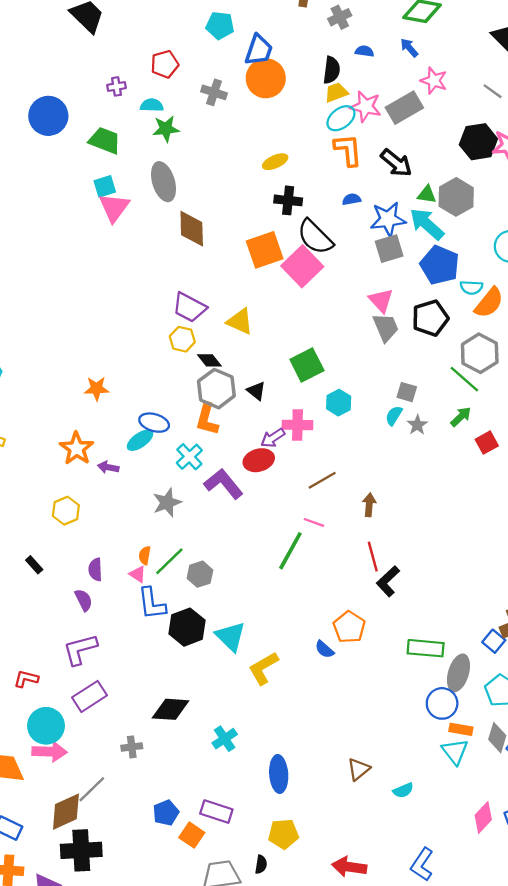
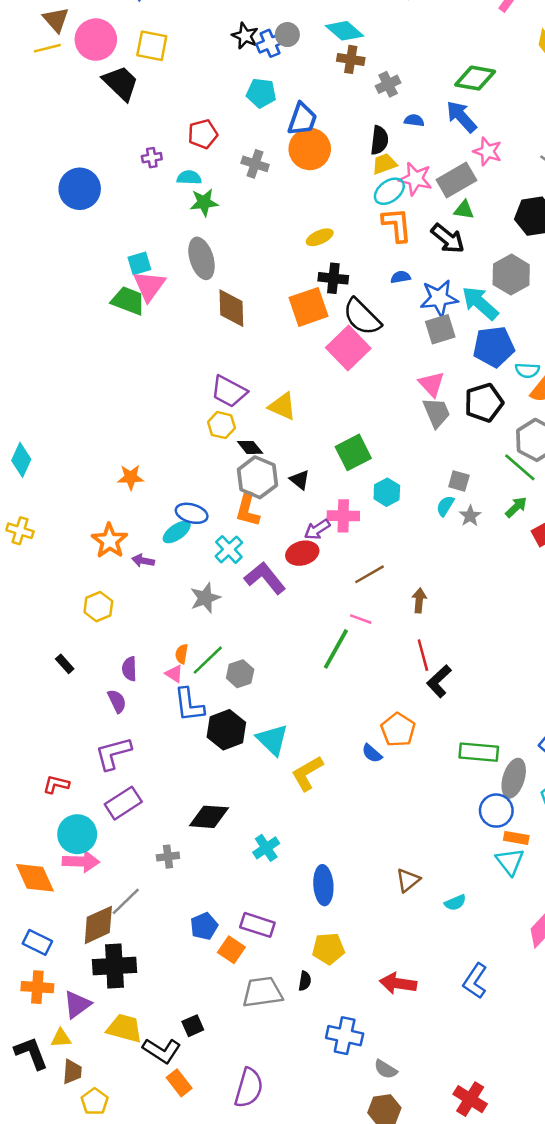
blue arrow: (409, 48) -> (461, 117), size x1.6
green trapezoid: (105, 141) -> (128, 301), moved
green triangle: (427, 195) -> (464, 210), moved
orange square: (265, 250) -> (308, 307), moved
blue pentagon: (440, 265) -> (494, 347), turned -30

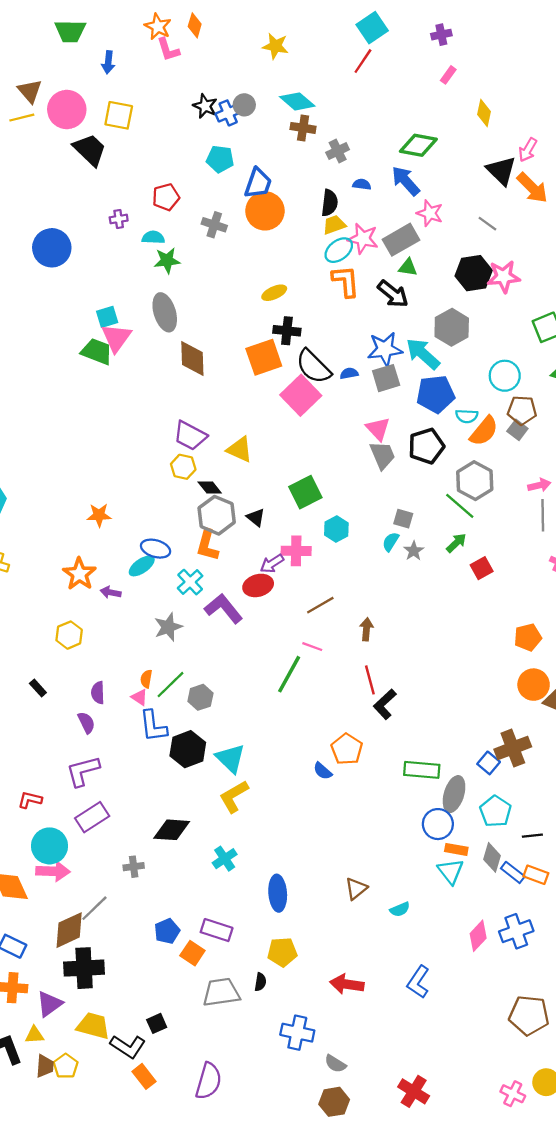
blue semicircle: (401, 277) -> (349, 373), moved
yellow L-shape: (307, 773) -> (234, 796), moved
yellow pentagon: (95, 1102) -> (66, 1066), moved

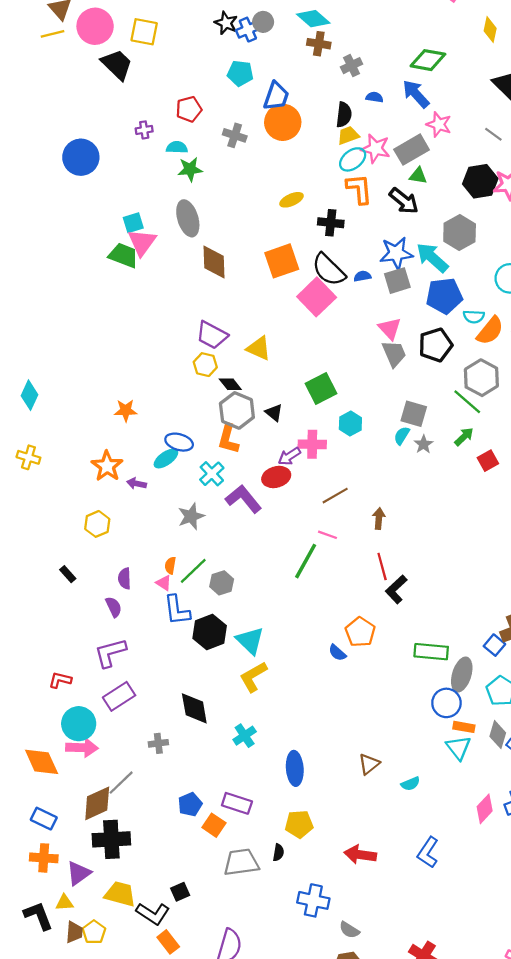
black cross: (287, 331) -> (331, 223), moved
gray square: (403, 519) -> (414, 414), size x1.4
black diamond: (172, 830) -> (194, 708), turned 76

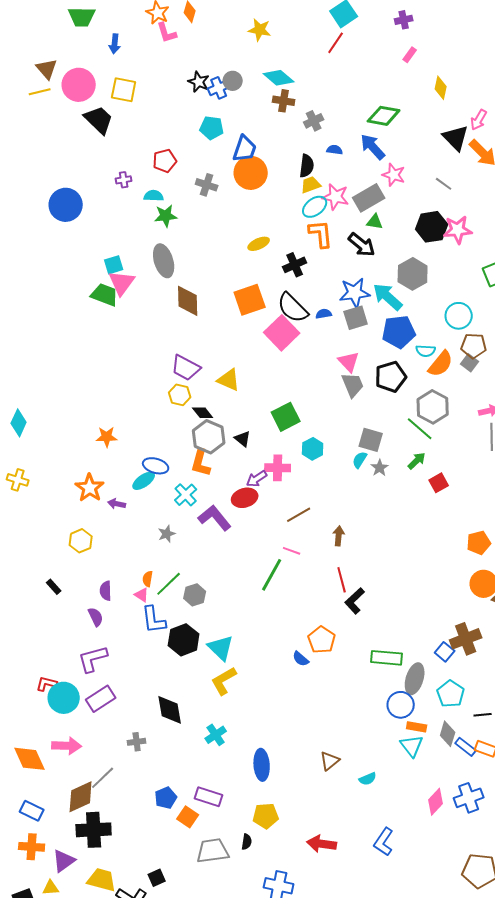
black cross: (331, 223) -> (295, 265), turned -30
gray star: (191, 516) -> (167, 534), size x0.7
cyan circle: (79, 724) -> (64, 698), moved

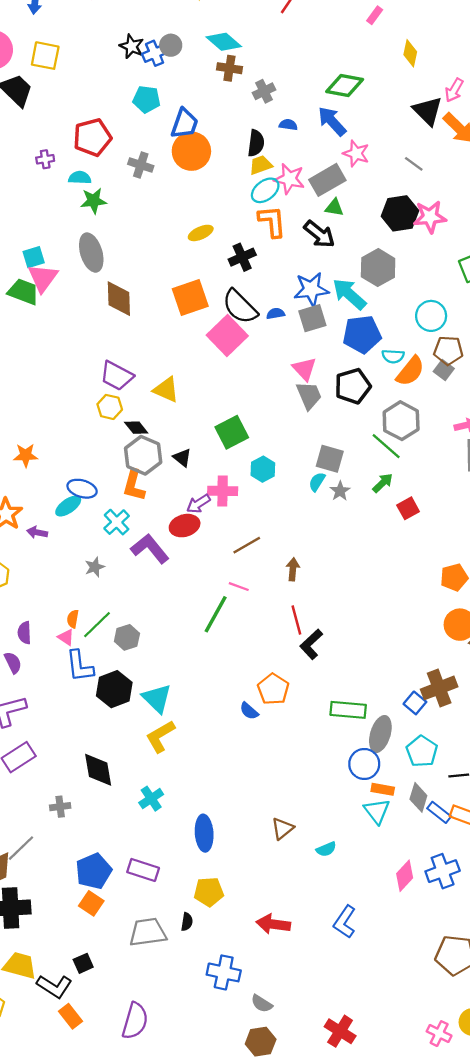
red pentagon: (165, 161) -> (92, 137), size x1.4
blue pentagon: (166, 798) -> (94, 871), size x1.4
orange square: (188, 817) -> (91, 903), moved

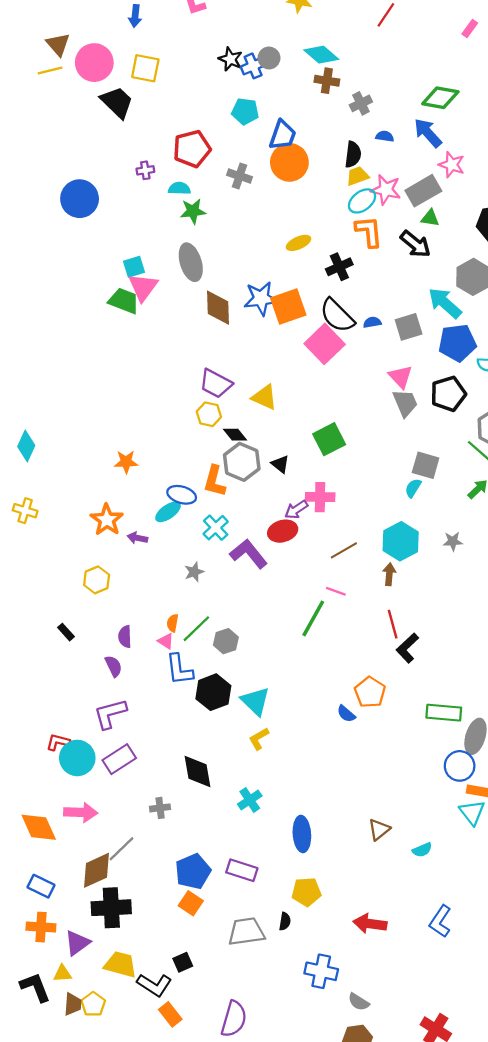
blue star: (311, 289) -> (261, 299), moved
cyan hexagon: (263, 469) -> (401, 541), moved, size x1.5
orange L-shape: (134, 485) -> (215, 481), moved
gray star: (340, 491) -> (453, 541), moved, turned 30
yellow L-shape: (160, 736) -> (259, 739), size x0.7

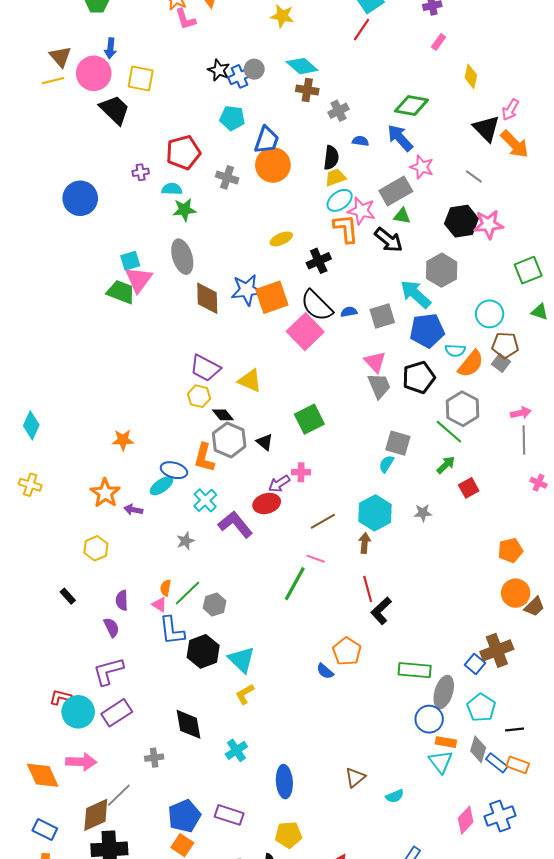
blue arrow: (135, 16) -> (110, 48), moved
pink star: (386, 190) -> (361, 211), moved
pink cross: (320, 497) -> (301, 472), size x0.7

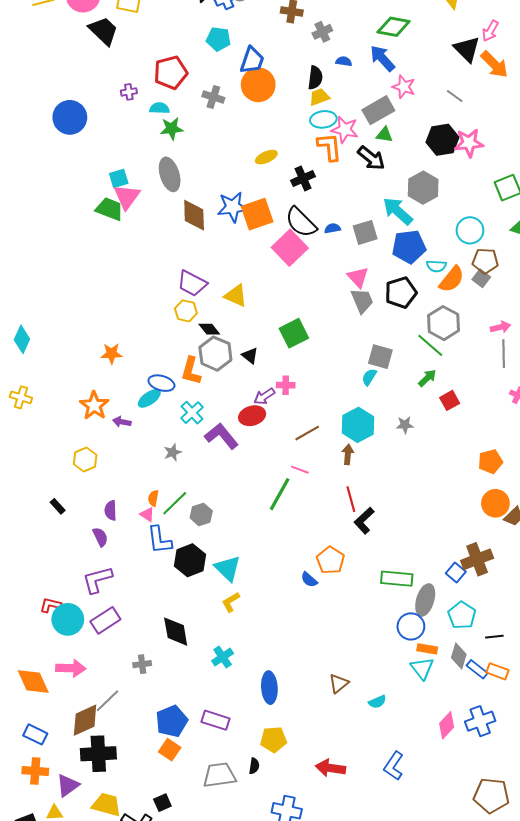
cyan ellipse: (340, 200) -> (323, 119), turned 30

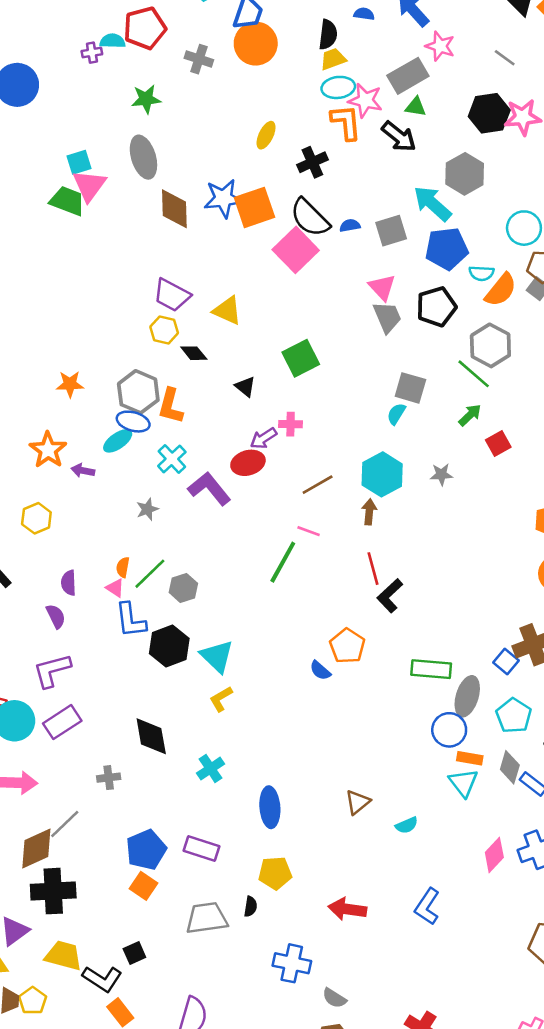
cyan semicircle: (159, 108) -> (113, 41), moved
yellow ellipse: (266, 157) -> (266, 135), turned -40
gray hexagon: (215, 354) -> (138, 392), moved

